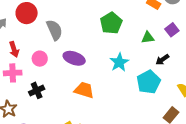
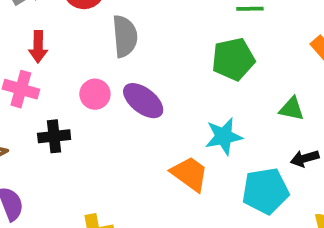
pink circle: (40, 59) -> (95, 94), moved
orange trapezoid: (84, 90) -> (190, 174), moved

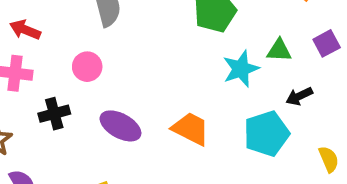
red arrow: (38, 47) -> (25, 30), turned 120
purple ellipse: (143, 101) -> (120, 126), moved
cyan star: (224, 136) -> (241, 69), moved

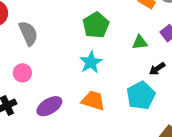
cyan star: (241, 69) -> (91, 62), moved
purple ellipse: (120, 126) -> (49, 106), turned -50

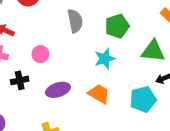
gray semicircle: (28, 33) -> (75, 21), moved
green triangle: (140, 42) -> (153, 51), size x1.6

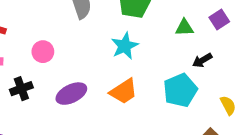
green triangle: (153, 51) -> (184, 28), size x0.6
orange trapezoid: (99, 94) -> (124, 91), turned 125

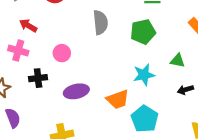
cyan star: (125, 46) -> (144, 75), moved
cyan pentagon: (180, 90) -> (145, 119), moved, turned -30

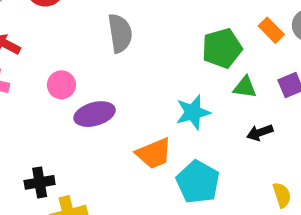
green pentagon: (143, 32) -> (222, 48), moved
black cross: (38, 78) -> (40, 182), moved
purple ellipse: (76, 91) -> (95, 114), moved

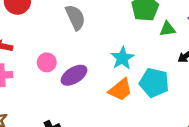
cyan star: (193, 112) -> (122, 58), moved
cyan pentagon: (198, 182) -> (154, 83), moved

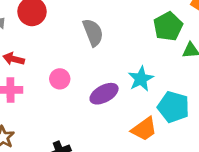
purple ellipse: (74, 75) -> (104, 94), moved
orange trapezoid: (120, 90) -> (144, 129), moved

